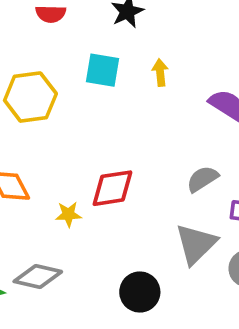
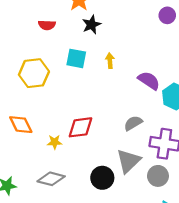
gray diamond: (38, 277) -> (51, 179), moved
black circle: (140, 292) -> (102, 178), moved

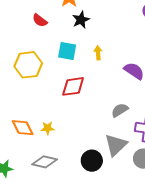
red semicircle: (47, 25) -> (40, 20), turned 35
orange diamond: (21, 125) -> (23, 128), moved
red diamond: (81, 127) -> (73, 86), moved

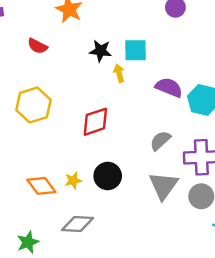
black star: (81, 20) -> (101, 51), moved, turned -30
cyan square: (67, 51) -> (136, 50), moved
black circle: (92, 161) -> (108, 176), moved

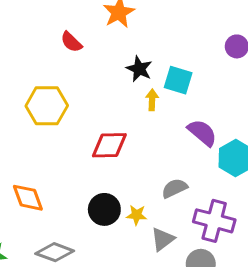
yellow star: (73, 180) -> (137, 215), moved
gray triangle: (163, 186) -> (163, 239), size x0.7

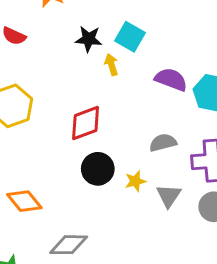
cyan square: (178, 80) -> (130, 37), turned 32
gray semicircle: (174, 188) -> (163, 143), turned 30
black circle: (104, 209) -> (98, 169), moved

